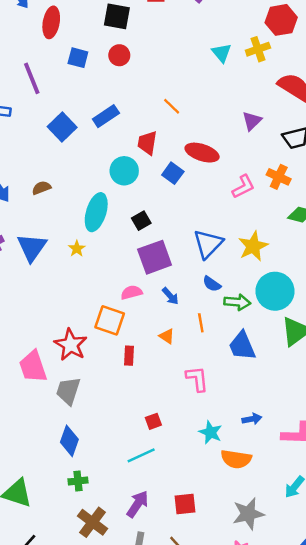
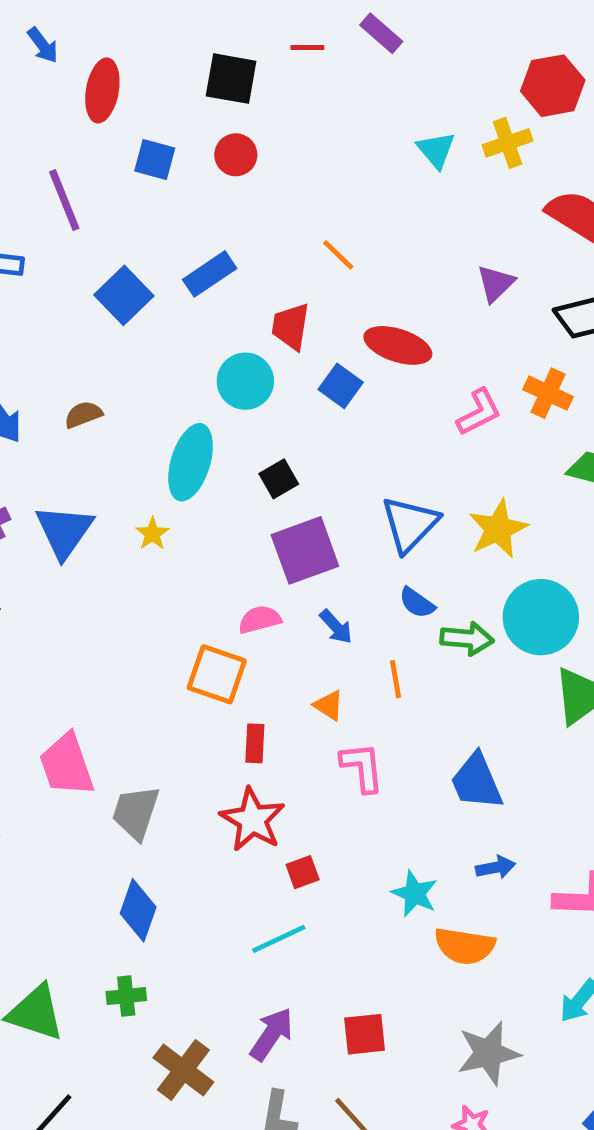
red star: (71, 345) -> (253, 820), moved
blue trapezoid: (242, 346) -> (477, 782), moved
pink L-shape: (197, 379) -> (362, 767), moved
green cross: (78, 481) -> (126, 996), moved

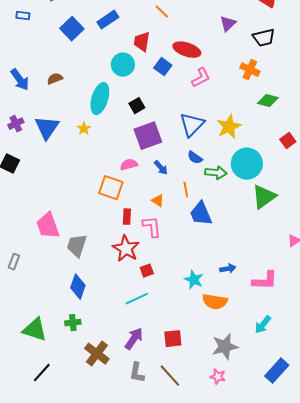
pink L-shape: (479, 412) -> (201, 78), moved
pink L-shape: (362, 767) -> (152, 227), moved
blue trapezoid: (477, 782) -> (201, 214), moved

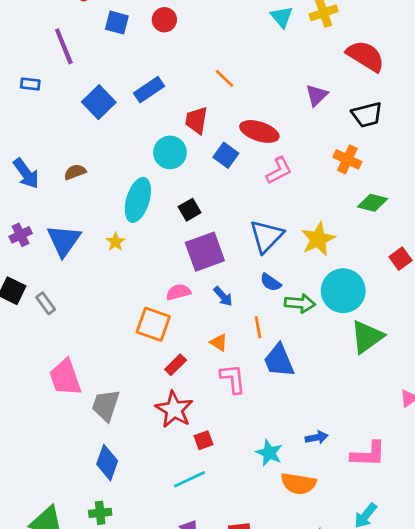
red rectangle: (127, 217) -> (176, 365), turned 42
pink L-shape: (152, 227) -> (233, 379), moved
gray rectangle: (14, 262) -> (46, 303), moved, turned -56

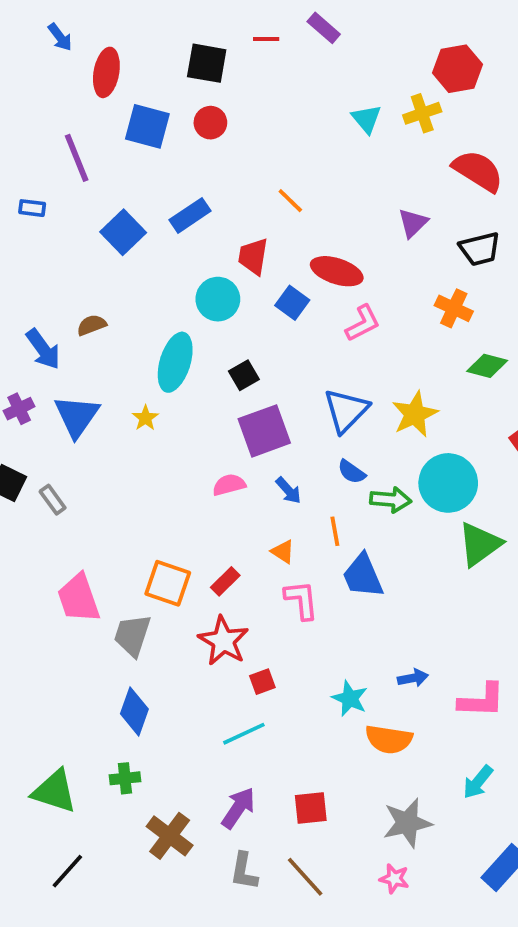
blue square: (117, 23) -> (147, 126), size x1.4
blue arrow: (26, 173) -> (43, 349), moved
orange square: (153, 324) -> (168, 583), moved

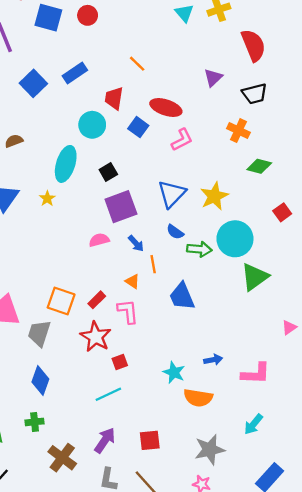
red semicircle: (478, 171) -> (253, 45), turned 36
orange line: (335, 531) -> (153, 264), moved
pink L-shape: (301, 600) -> (128, 311), moved

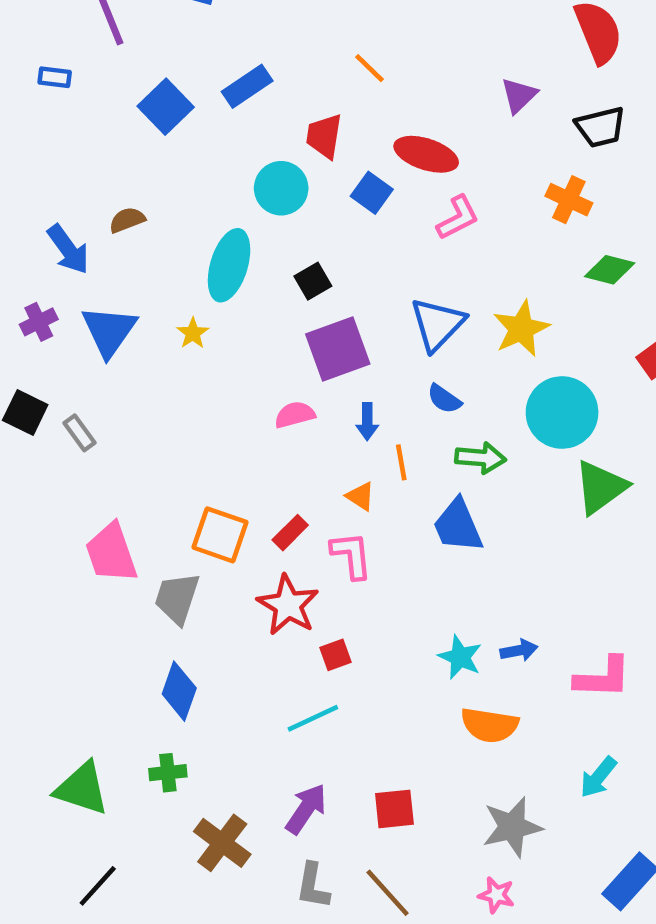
blue arrow: (136, 243) -> (367, 422), turned 42
green arrow: (199, 249) -> (480, 458), moved
cyan star: (174, 372) -> (460, 657), moved

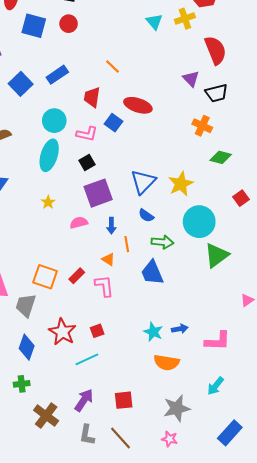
purple triangle: (519, 95) -> (191, 79), moved, turned -30
cyan circle: (281, 188) -> (54, 121), moved
pink L-shape: (458, 218) -> (87, 134), moved, turned 40
yellow star: (193, 333) -> (48, 202), moved
red star: (288, 605) -> (62, 332), moved

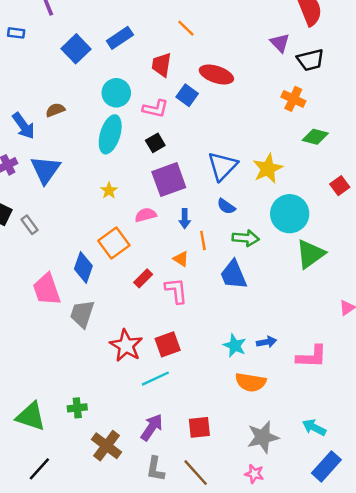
orange square: (45, 277) -> (114, 243), moved, turned 35
red square: (97, 331) -> (168, 344), size x1.5
blue diamond: (27, 347) -> (83, 267), moved
cyan arrow: (215, 386) -> (314, 427), moved, turned 78

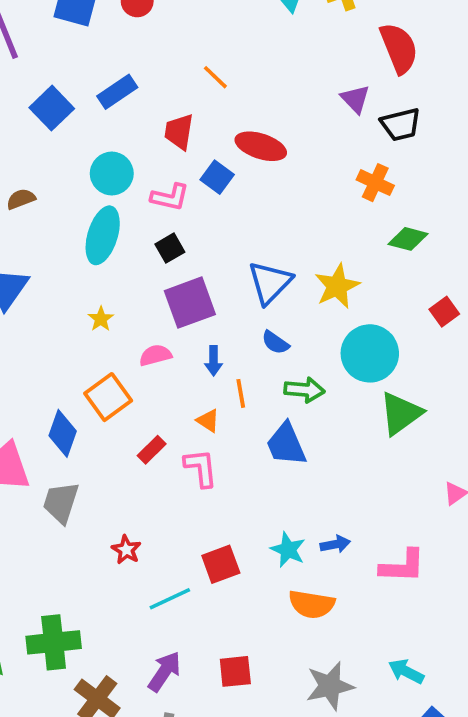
red square: (168, 344) -> (221, 564), moved
red star: (126, 346) -> (126, 550), size x0.6
green cross: (77, 408) -> (54, 642), size x1.8

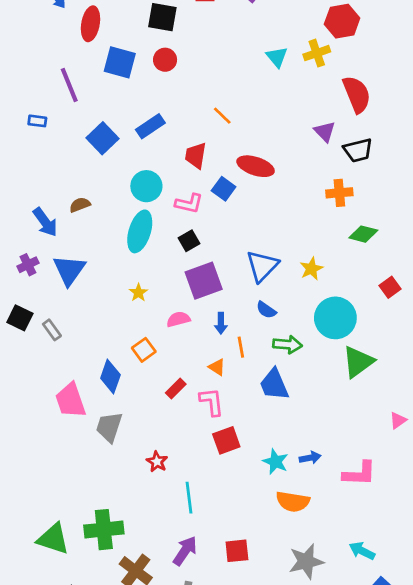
orange cross: (375, 183) -> (339, 193), turned -30
yellow star: (337, 286) -> (311, 269), size x0.7
orange square: (108, 397) -> (144, 350), size x0.7
red square: (221, 564) -> (226, 440), moved
cyan line: (170, 599) -> (189, 498), turned -72

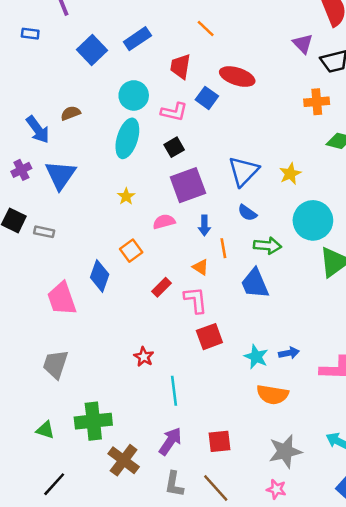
gray rectangle: (52, 330) -> (44, 232), turned -42
gray trapezoid: (109, 427) -> (55, 364), moved
green triangle: (53, 539) -> (45, 430), size x0.6

